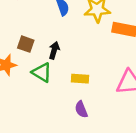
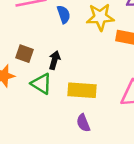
yellow rectangle: (80, 79) -> (82, 90), size x1.5

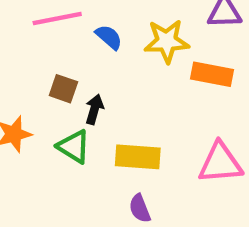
blue semicircle: (64, 14) -> (109, 37), turned -30
brown square: (24, 54) -> (63, 89), moved

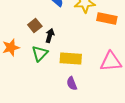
brown square: (63, 89) -> (35, 25), turned 32
green triangle: (74, 147) -> (40, 53), turned 42

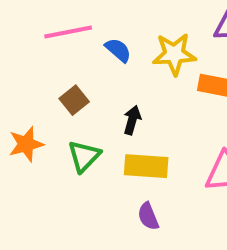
black arrow: (50, 35) -> (132, 120), moved

